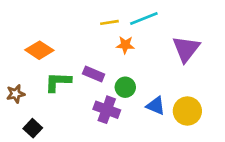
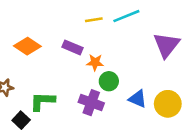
orange star: (125, 45) -> (95, 62), moved
purple rectangle: (94, 74) -> (72, 47), moved
green L-shape: (58, 82) -> (42, 101), moved

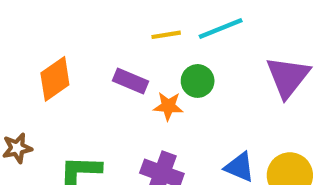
orange diamond: (27, 46) -> (55, 79), turned -68
green circle: (109, 81) -> (198, 81), moved

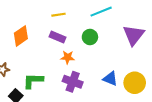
yellow line: (166, 35) -> (58, 15), moved
orange star: (168, 106) -> (68, 57), moved

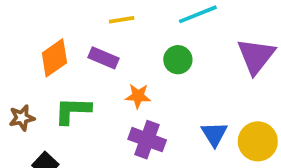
purple rectangle: (57, 37) -> (103, 58), moved
blue triangle: (110, 79) -> (214, 134), turned 35
green L-shape: (33, 81) -> (73, 111), moved

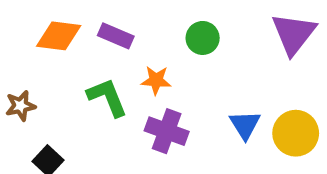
orange diamond: (54, 58) -> (59, 36), turned 42
green L-shape: (73, 111) -> (107, 97), moved, turned 66

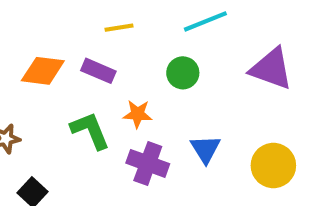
purple triangle: (294, 34) -> (271, 69), turned -48
blue triangle: (245, 125) -> (205, 149), moved

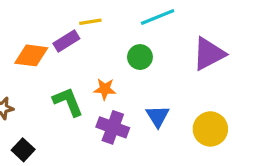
purple triangle: (271, 69) -> (209, 54), turned -48
purple rectangle: (98, 71) -> (66, 41), moved, turned -55

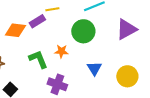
green circle: (140, 57) -> (83, 31), size x1.5
purple cross: (113, 127) -> (57, 84), moved

